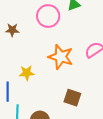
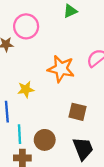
pink circle: (48, 16) -> (26, 26), moved

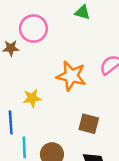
green triangle: (70, 11) -> (82, 12), turned 40

